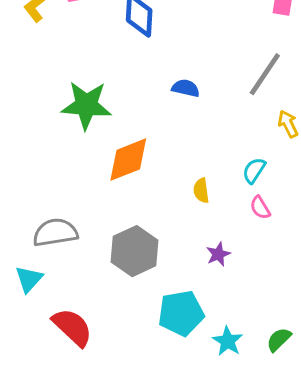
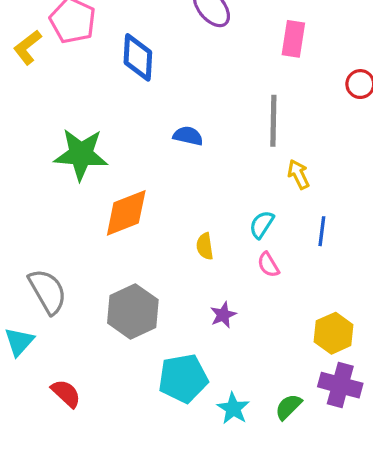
gray line: (265, 74) -> (273, 121), turned -33
gray semicircle: (55, 232) -> (48, 291), turned 69
red semicircle: (72, 327) -> (66, 393), size x0.7

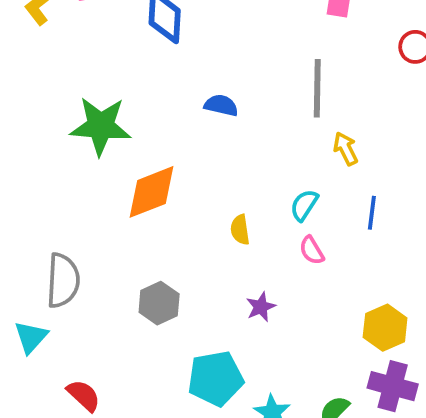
gray semicircle: (48, 291) -> (63, 281), turned 33
gray hexagon: (133, 311) -> (159, 303), size x0.7

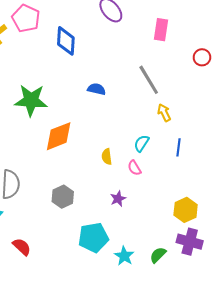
gray line: (317, 88) -> (149, 80), turned -32
pink semicircle: (312, 250) -> (134, 168), moved

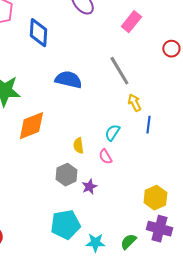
pink rectangle: (161, 30) -> (131, 22), turned 30
blue semicircle: (97, 89) -> (68, 80), size x1.5
blue line: (178, 147) -> (148, 125), moved
gray hexagon: (63, 197) -> (66, 175), moved
cyan star: (124, 256) -> (95, 243), turned -30

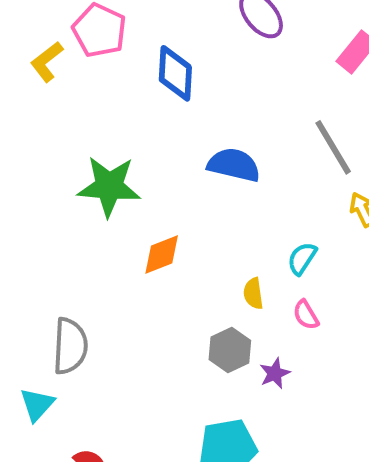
orange diamond: (31, 126) -> (162, 255), size x0.7
cyan semicircle: (112, 133) -> (302, 258), moved

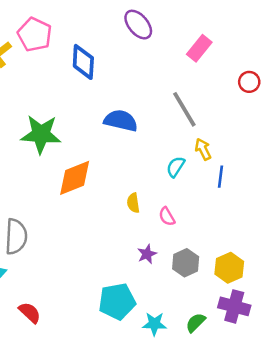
orange diamond: (162, 255) -> (75, 178), size x1.4
cyan semicircle: (302, 258) -> (176, 167), moved
gray hexagon: (230, 350) -> (186, 263), moved

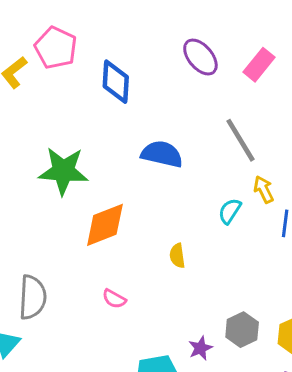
purple ellipse: (138, 25) -> (200, 57), moved
pink semicircle: (167, 217) -> (114, 299), moved, turned -30
purple star: (147, 254) -> (200, 348), moved

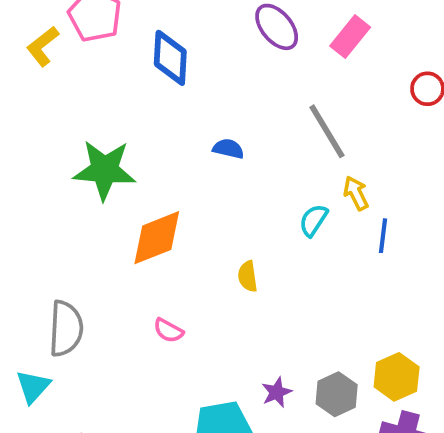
blue semicircle: (162, 154) -> (228, 149), size x0.6
gray hexagon: (242, 330) -> (337, 394), moved

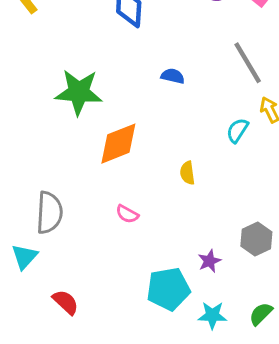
gray hexagon: (337, 394) -> (256, 239), moved

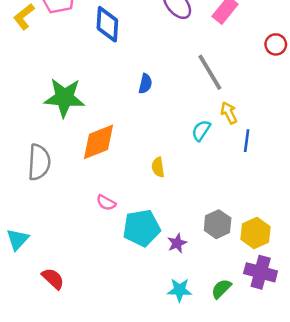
blue semicircle: (173, 76) -> (145, 84), turned 90
gray semicircle: (49, 213) -> (39, 162), moved
cyan pentagon: (168, 289) -> (142, 228), moved

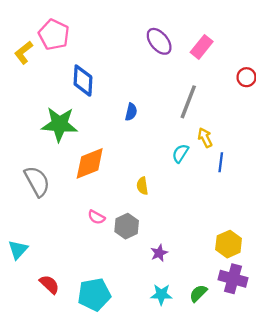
blue diamond: (107, 24) -> (83, 81), moved
gray line: (210, 72) -> (188, 102), turned 52
gray semicircle: (39, 162) -> (37, 181), turned -32
gray hexagon: (218, 224) -> (127, 226), moved
cyan pentagon: (142, 228) -> (94, 294), moved

